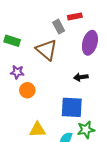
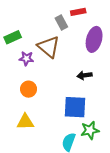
green rectangle: (12, 41) -> (13, 37), turned -42
purple star: (17, 72) -> (26, 58), moved
yellow triangle: (37, 130) -> (25, 122), moved

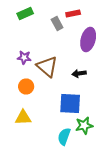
green rectangle: (13, 37) -> (25, 14), moved
brown triangle: (49, 47) -> (47, 66), moved

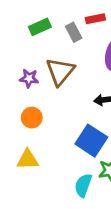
green rectangle: (25, 14) -> (40, 27), moved
brown triangle: (47, 66) -> (60, 72), moved, turned 30
blue square: (70, 104) -> (91, 141), turned 30

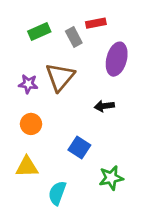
blue square: (91, 141) -> (79, 147), moved, size x0.7
cyan semicircle: (83, 185) -> (57, 193), moved

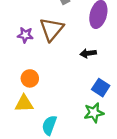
orange circle: (31, 124) -> (30, 78), moved
blue square: (79, 147) -> (101, 88), moved

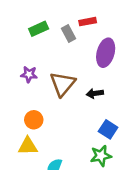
brown triangle: (52, 29) -> (63, 84), moved

